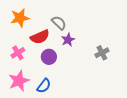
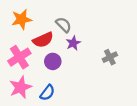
pink cross: (18, 53) -> (19, 57), size x1.5

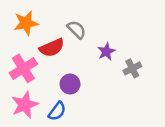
purple star: (73, 43) -> (106, 52), moved
purple circle: (53, 61) -> (70, 84), moved

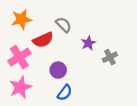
blue semicircle: (57, 111) -> (65, 93), moved

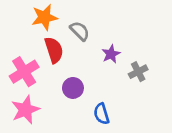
orange star: (21, 19) -> (44, 17), moved
red semicircle: (43, 40) -> (54, 50), turned -84
blue semicircle: (65, 93) -> (101, 114), moved, turned 126

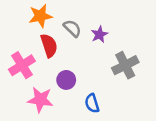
purple star: (111, 54) -> (99, 34), moved
gray cross: (138, 72) -> (125, 65), size x1.5
pink star: (25, 110) -> (40, 100), moved, turned 30

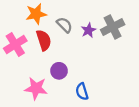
pink cross: (22, 65) -> (15, 45), moved
gray cross: (125, 65) -> (113, 27), moved

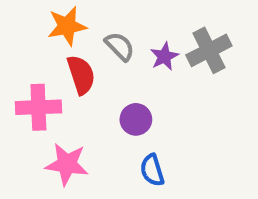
pink cross: (15, 45) -> (38, 107), moved, turned 30
purple circle: (59, 71) -> (136, 119), moved

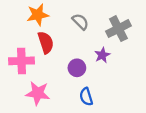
gray semicircle: (120, 46) -> (80, 22), moved
purple star: (164, 56) -> (102, 55), moved

